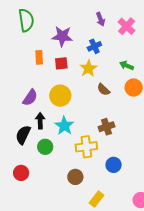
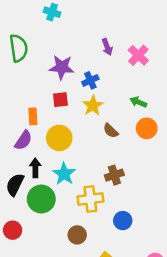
blue cross: (94, 46) -> (90, 80), moved
orange rectangle: (39, 57) -> (33, 116), moved
green circle: (45, 147) -> (41, 199), size x1.5

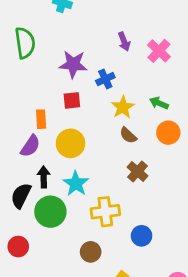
yellow star: (93, 106) -> (123, 107), moved
brown cross: (114, 175) -> (137, 171), moved, turned -30

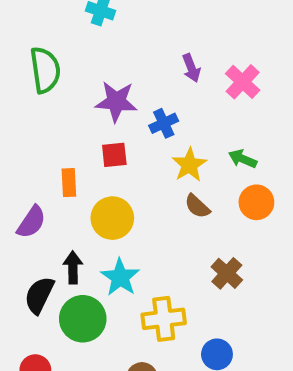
purple semicircle: (30, 146) -> (31, 222), moved
brown cross: (137, 171) -> (227, 273), moved

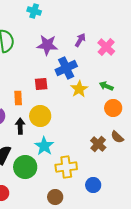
purple arrow: (191, 68) -> (80, 40), turned -128
purple star: (116, 102) -> (47, 45), moved
blue cross: (164, 123) -> (66, 68), size x1.5
brown semicircle: (197, 206) -> (117, 137), moved
black arrow: (73, 267) -> (20, 126), moved

